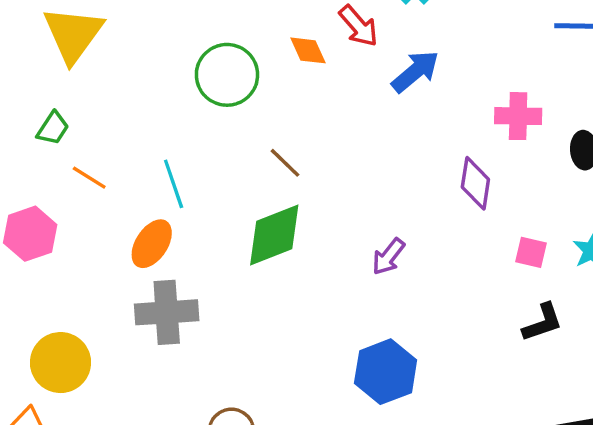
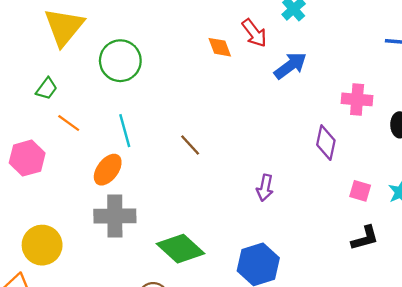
green circle: (227, 75) -> (120, 61), moved
brown line: (285, 163) -> (190, 145), moved
green diamond: (274, 235) -> (180, 249), moved, turned 60
purple arrow: (388, 257) -> (265, 188), turned -30

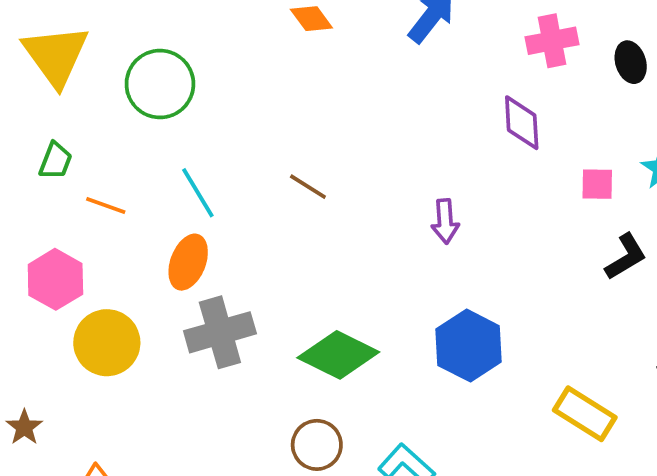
yellow circle: (42, 245) -> (107, 343), moved

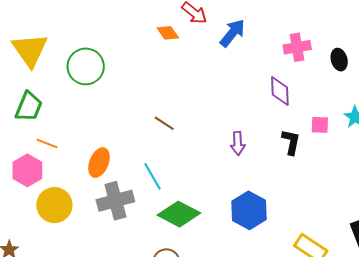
green trapezoid: (55, 161) -> (29, 107), size x1.5
cyan line: (198, 193) -> (152, 176), moved
orange line: (106, 205) -> (47, 144), moved
black L-shape: (626, 257) -> (291, 142), moved, turned -48

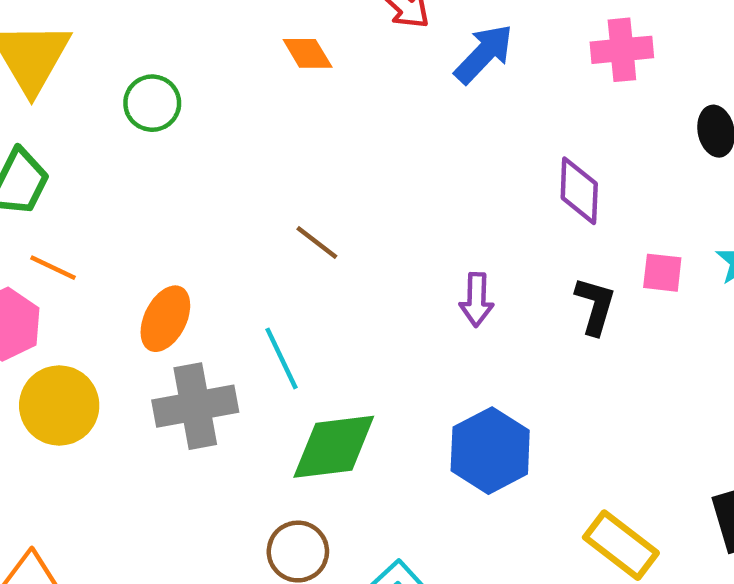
orange diamond: (168, 33) -> (308, 53), moved
pink cross: (297, 47) -> (622, 50), moved
green circle: (86, 66) -> (152, 103), size x0.7
green diamond: (179, 214) -> (334, 447), turned -39

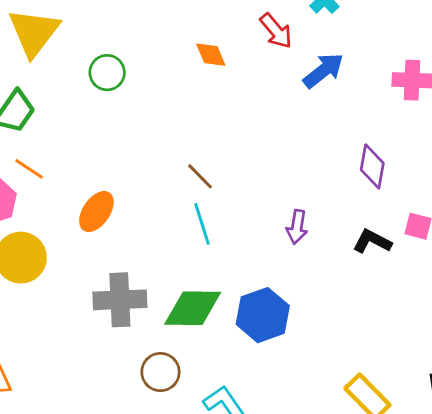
black L-shape: (595, 306) -> (372, 241), turned -87
cyan line: (282, 358) -> (202, 224), moved
gray cross: (195, 406) -> (120, 300), moved
blue hexagon: (490, 451) -> (263, 315), moved

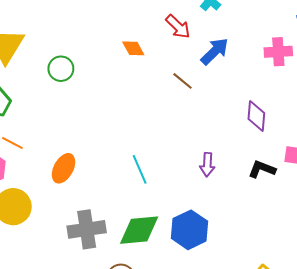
brown line: (200, 176) -> (182, 81), moved

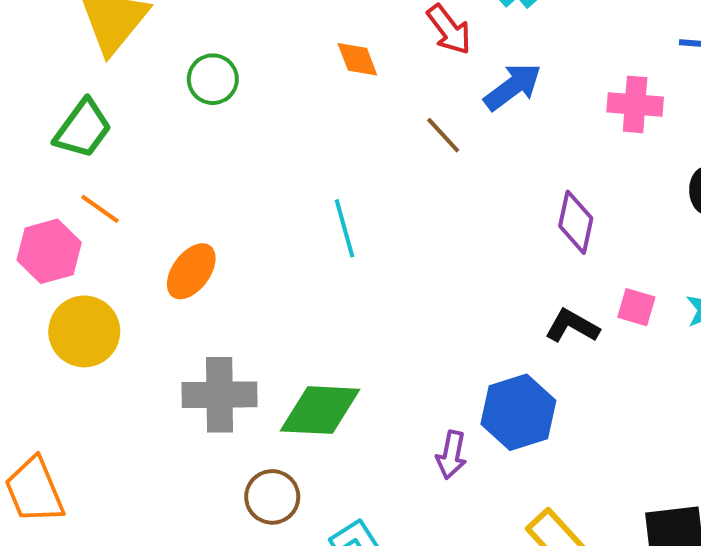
purple arrow: (207, 165) -> (451, 455), moved
cyan line: (140, 169) -> (344, 228), moved
blue hexagon: (189, 230) -> (518, 412), moved

